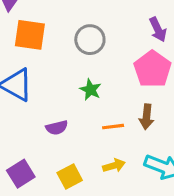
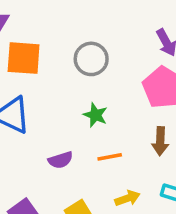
orange line: (113, 127) -> (110, 157), moved

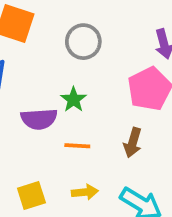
purple semicircle: (61, 160) -> (39, 119), moved, size x1.4

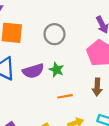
purple semicircle: (39, 119) -> (33, 71), moved

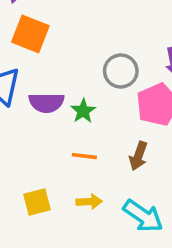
gray circle: (54, 34) -> (121, 71), moved

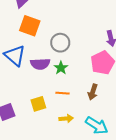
gray circle: (121, 71) -> (60, 43), moved
yellow square: (37, 202) -> (38, 104), moved

